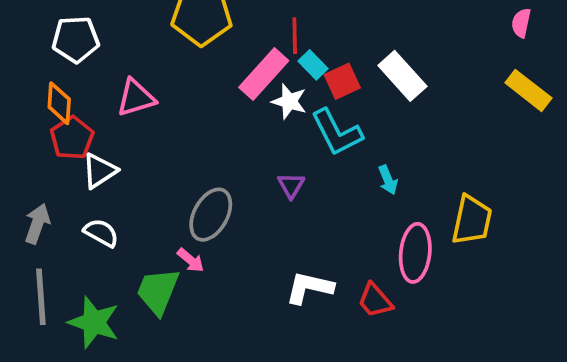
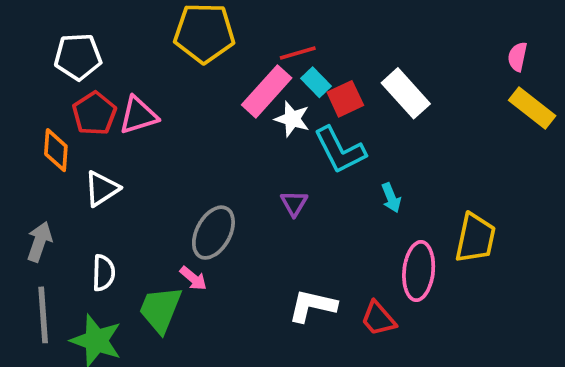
pink semicircle: (521, 23) -> (518, 57), moved
red line: (295, 36) -> (298, 53), turned 75
orange diamond: (59, 103) -> (56, 150), moved
red pentagon: (72, 138) -> (94, 113), moved
white semicircle: (101, 233) -> (104, 273), moved, turned 63

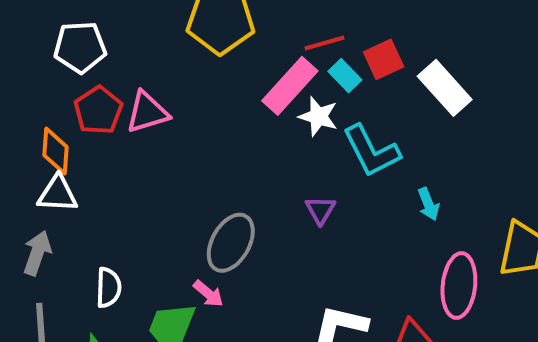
red square: (345, 99) -> (384, 59), moved
white triangle: (102, 189) -> (58, 194), moved, turned 36

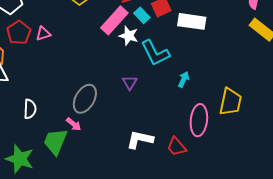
white rectangle: (445, 88) -> (192, 21), turned -40
pink triangle: (147, 112) -> (43, 34), size x0.7
cyan arrow: (428, 204) -> (184, 79), turned -133
white semicircle: (109, 288) -> (30, 109), moved

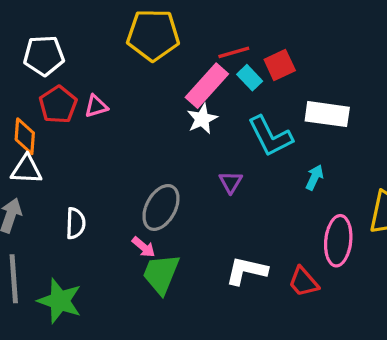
white rectangle: (192, 21) -> (327, 114), moved
white star: (129, 36) -> (202, 119), moved, turned 30
green trapezoid: (55, 142) -> (161, 274), moved

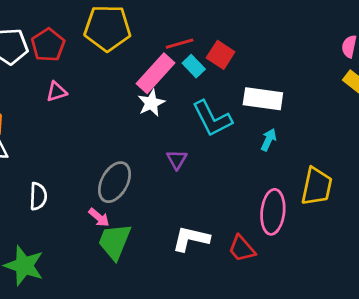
red square: (280, 65) -> (221, 55), turned -32
red pentagon: (58, 105) -> (48, 45), moved
cyan arrow: (314, 177) -> (269, 140), moved

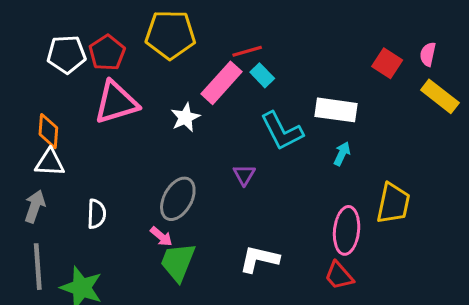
red square: (221, 55) -> (387, 63), moved
pink triangle: (57, 92) -> (116, 102), size x2.0
white star: (151, 103) -> (185, 117), moved
red trapezoid: (242, 249) -> (339, 276), moved

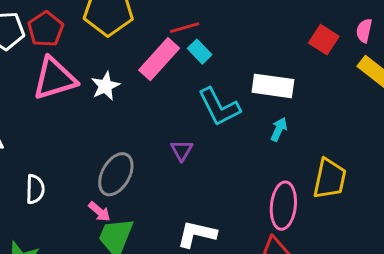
white star: (185, 117) -> (105, 86), moved

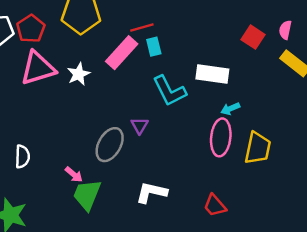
cyan rectangle: (200, 52) -> (154, 47), turned 30
cyan arrow: (279, 129) -> (230, 109), moved, turned -138
gray ellipse: (116, 174) -> (110, 145), moved
pink ellipse: (283, 206) -> (221, 137), moved

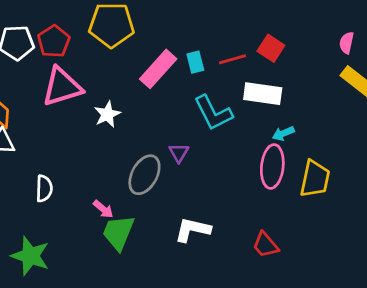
red line: (142, 27) -> (232, 59), moved
red square: (253, 37) -> (271, 48), moved
white star: (79, 74) -> (107, 114), moved

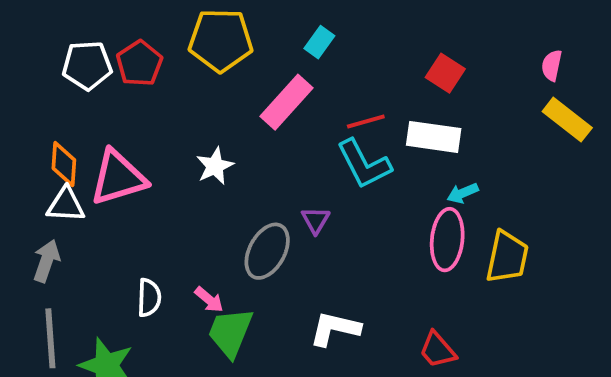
red line: (232, 59) -> (366, 121), moved
cyan rectangle: (195, 62) -> (319, 42), moved, turned 50
pink triangle: (62, 87) -> (118, 178), moved
white semicircle: (44, 188) -> (149, 298), moved

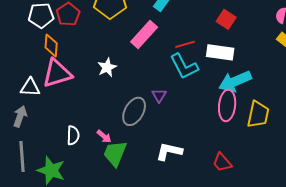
orange diamond: (64, 164) -> (51, 45), moved
cyan arrow: (463, 193) -> (235, 81), size x2.0

